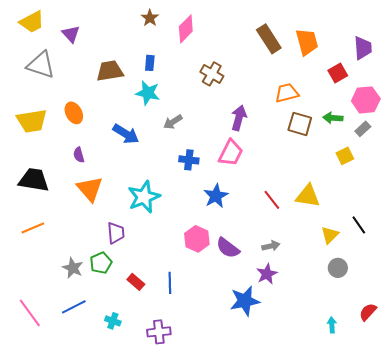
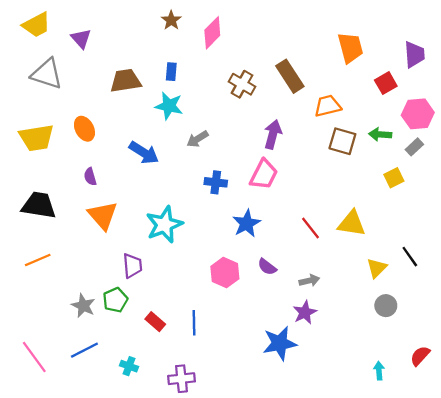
brown rectangle: (269, 39) -> (290, 76), moved
purple semicircle: (228, 248) -> (267, 267), moved, size x0.7

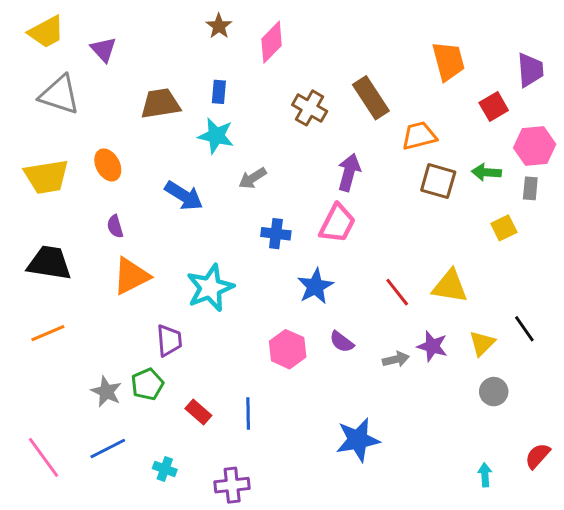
gray rectangle: (414, 147) -> (530, 188), turned -42
orange triangle: (103, 215) -> (131, 276), turned 44
purple star: (305, 312) -> (432, 346), moved, turned -30

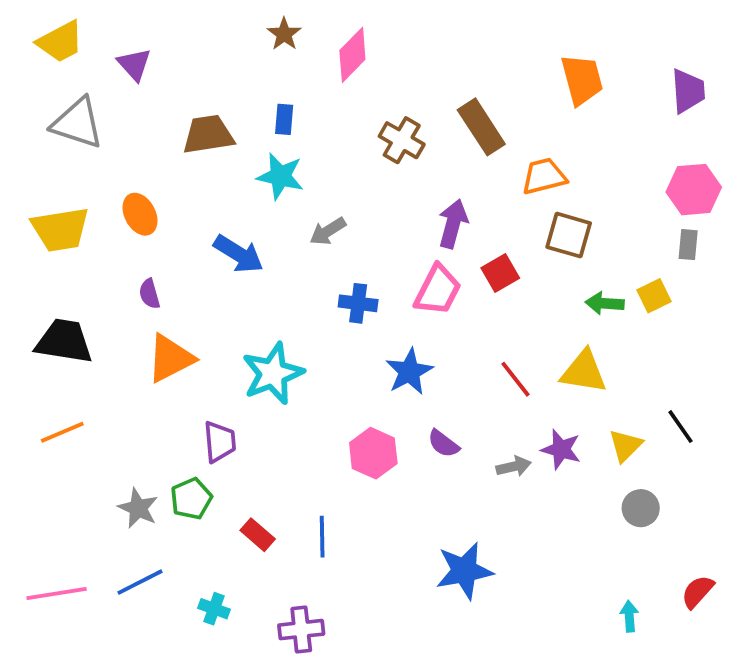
red square: (494, 106) -> (500, 273), moved
green arrow: (486, 172) -> (605, 303), moved
pink line: (43, 457) -> (57, 593), turned -63

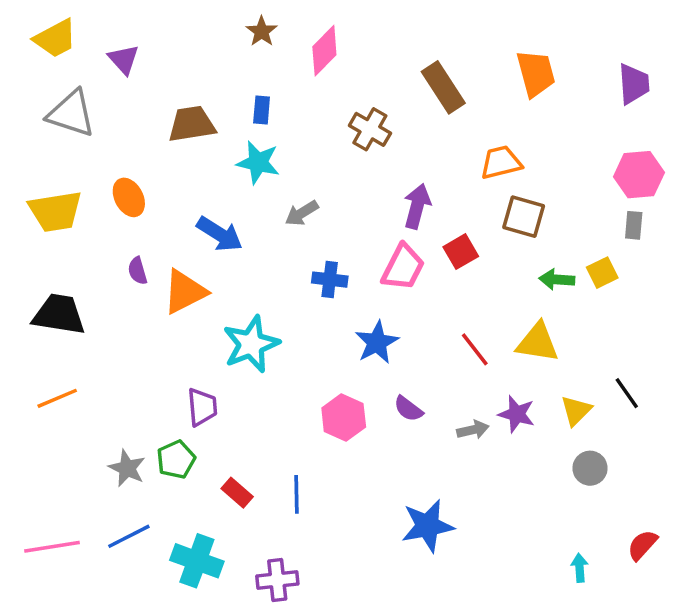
brown rectangle: (481, 127) -> (443, 87), moved
orange triangle: (170, 358) -> (185, 292), moved
cyan cross: (214, 609) -> (197, 561), size x1.8

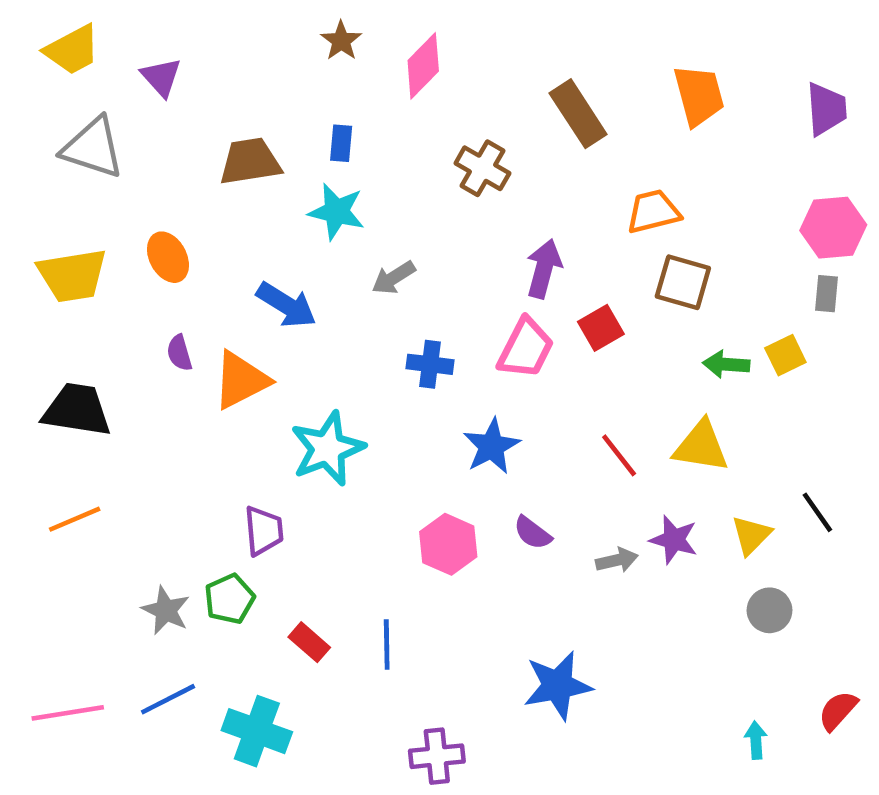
purple cross: (277, 580) -> (437, 756), moved

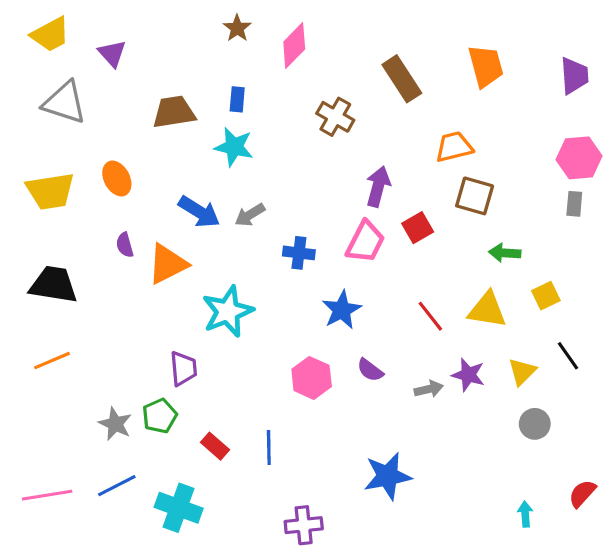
gray arrow: (394, 278) -> (250, 215), moved
yellow square: (785, 355) -> (546, 296), moved

